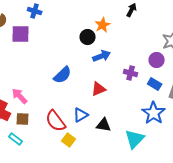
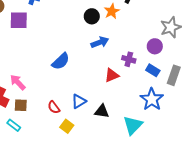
orange star: (103, 25) -> (112, 11), moved
black circle: (88, 37) -> (92, 16), moved
red triangle: (99, 89) -> (112, 75), moved
red semicircle: (56, 121) -> (54, 107), size x0.6

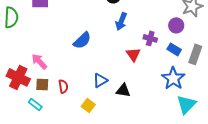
blue arrow: (100, 42) -> (121, 21), turned 132
red triangle: (112, 75) -> (133, 54), turned -42
red semicircle: (54, 107) -> (63, 86), moved, turned -152
cyan triangle: (133, 125) -> (186, 104), moved

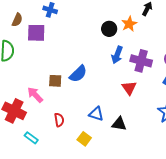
purple cross: (150, 38) -> (141, 61), moved, size x1.5
blue triangle: (100, 80) -> (96, 114), turned 49
brown square: (42, 84) -> (55, 81), moved

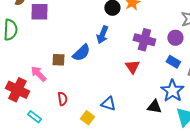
blue arrow: (117, 55) -> (102, 35), moved
blue triangle: (96, 114) -> (108, 104), moved
black triangle: (119, 124) -> (154, 107), moved

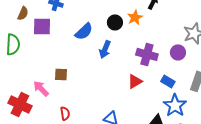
blue semicircle: (81, 53) -> (84, 31), moved
blue rectangle: (173, 62) -> (168, 81), moved
red triangle: (132, 67) -> (135, 81), turned 35

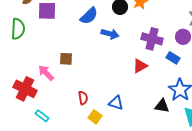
blue arrow: (105, 49) -> (110, 34), turned -96
blue rectangle: (168, 81) -> (173, 58), moved
red semicircle: (65, 113) -> (83, 98), moved

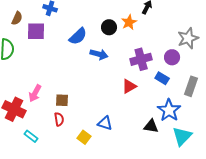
purple cross: (152, 39) -> (141, 59), turned -30
brown square: (66, 59) -> (62, 100), moved
pink arrow: (46, 73) -> (35, 93), turned -108
red semicircle: (83, 98) -> (59, 119), moved

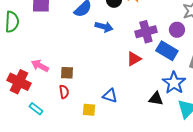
blue rectangle: (162, 78) -> (167, 51), size x1.5
pink arrow: (35, 93) -> (40, 66), turned 90
yellow square: (84, 137) -> (89, 110), turned -32

